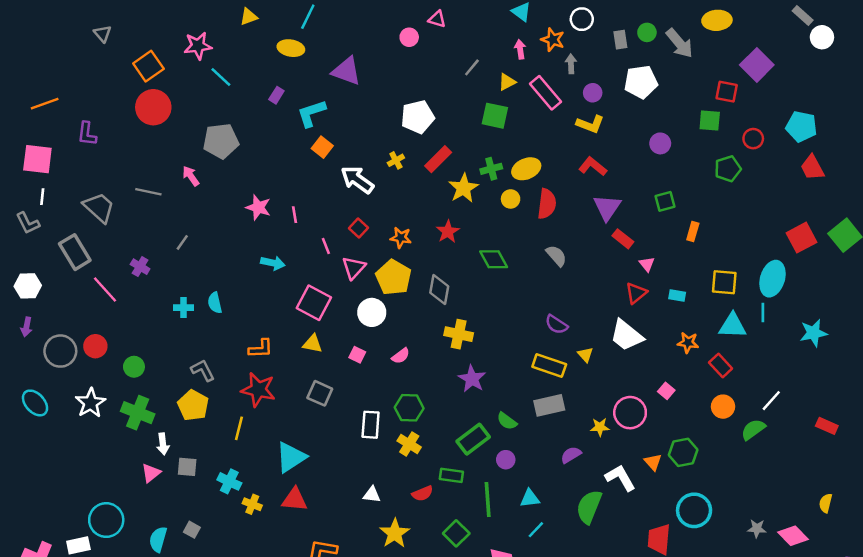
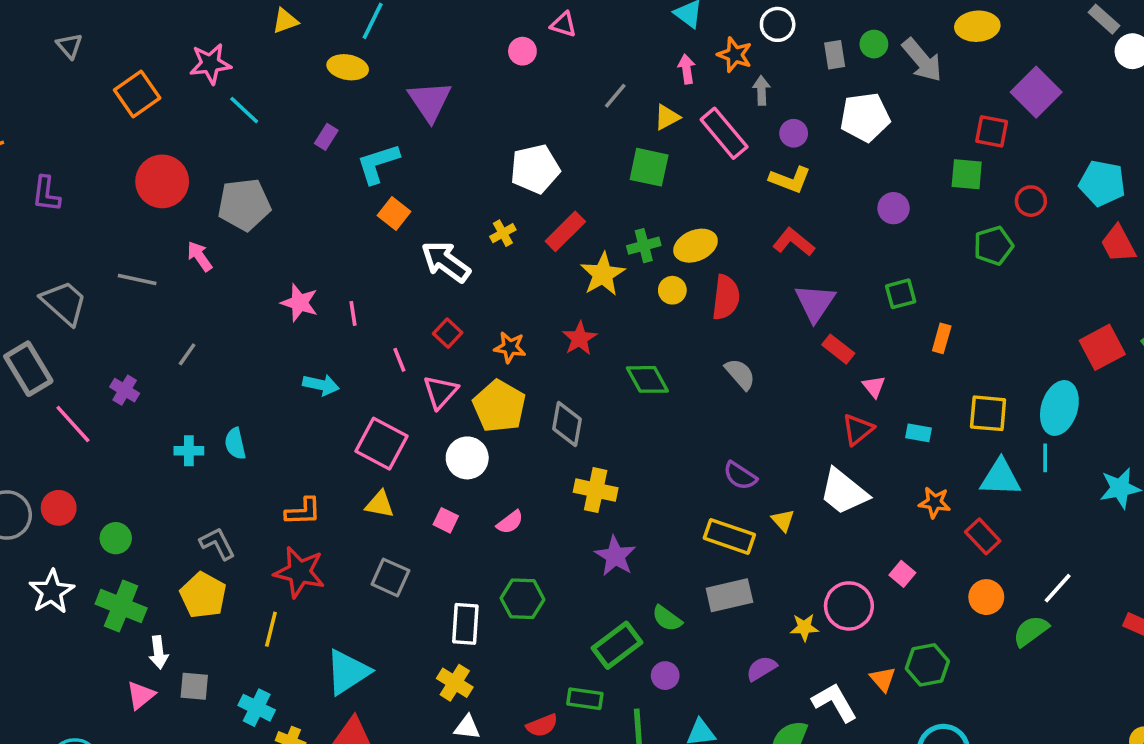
purple triangle: (346, 71) -> (430, 101), turned 36
red circle: (153, 107) -> (162, 181), moved
yellow cross: (409, 444) -> (455, 683), moved

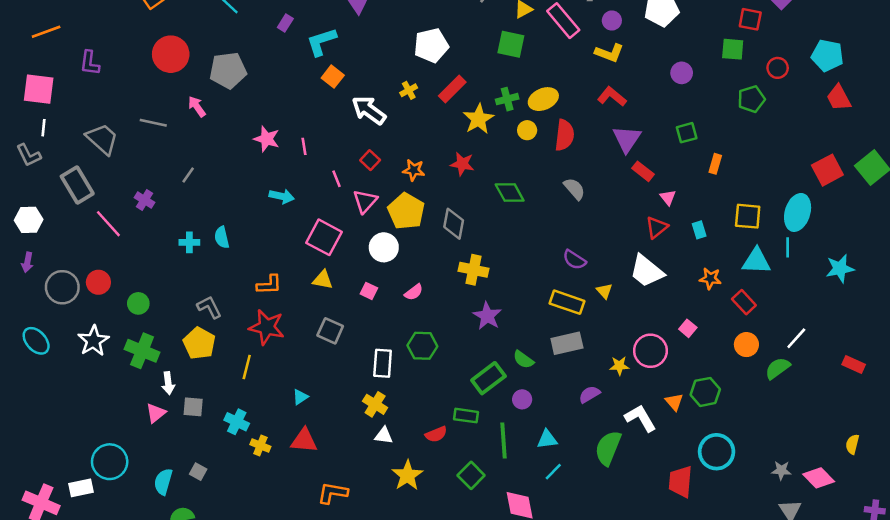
red star: (580, 338) -> (462, 164), turned -30
cyan rectangle: (918, 433) -> (699, 230), turned 63
cyan triangle: (348, 672) -> (300, 397), size x0.5

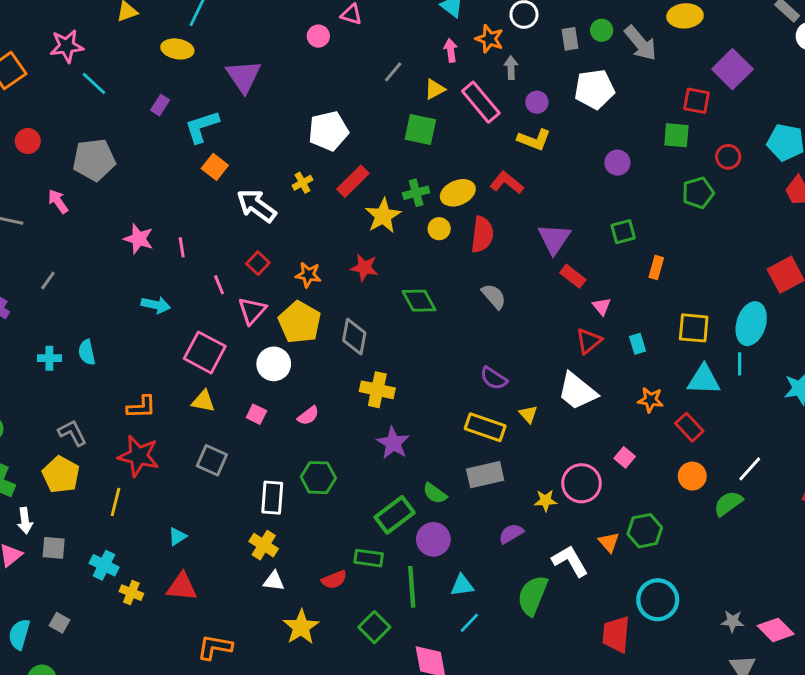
red circle: (171, 54) -> (28, 141), size x0.6
red L-shape: (612, 97) -> (507, 183), moved
purple circle: (522, 399) -> (433, 539), size x1.5

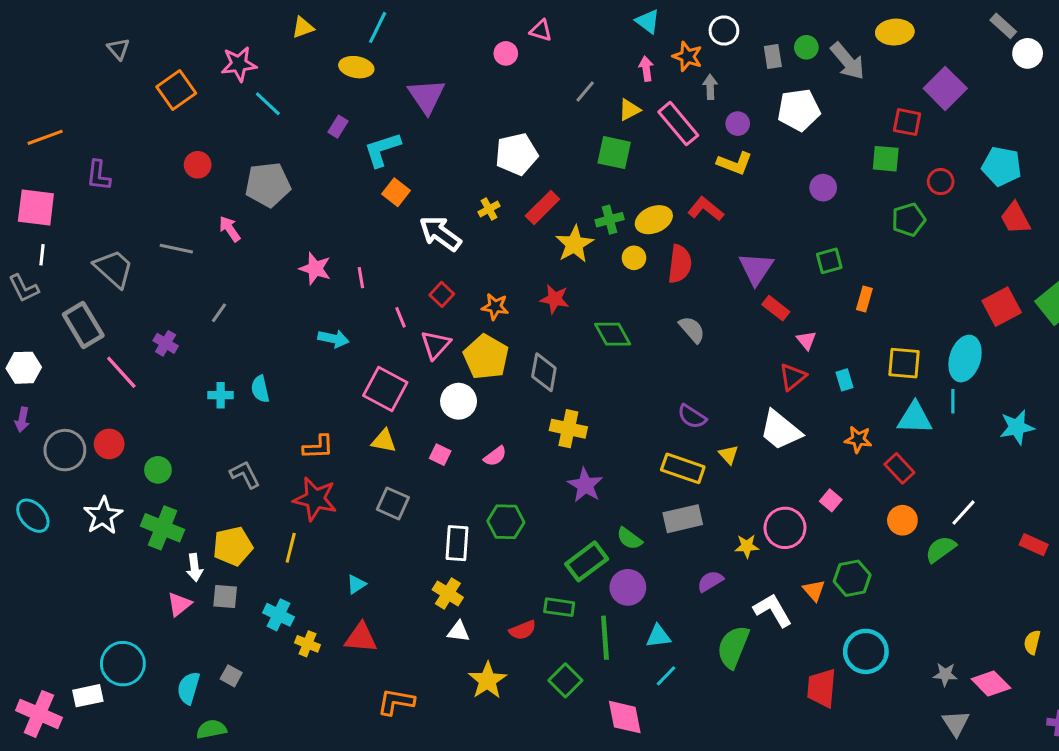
yellow pentagon: (61, 475) -> (233, 546), moved, turned 30

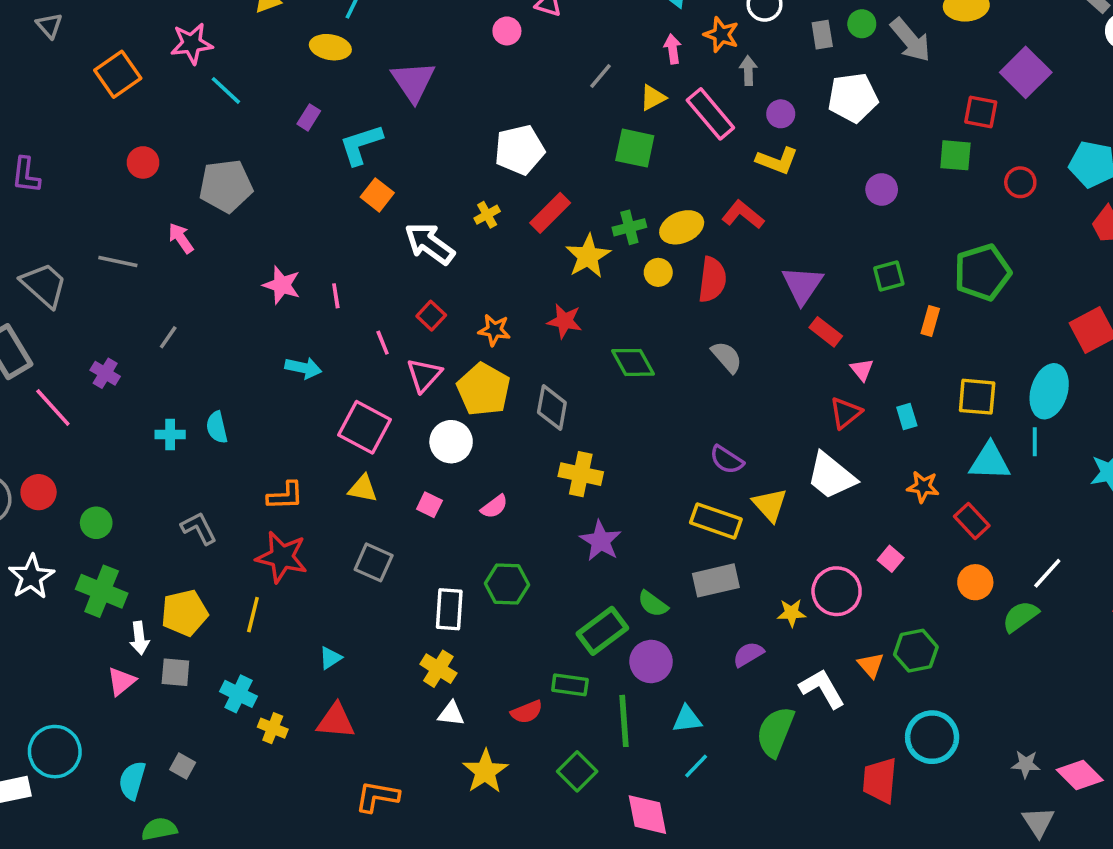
green pentagon: (909, 220) -> (983, 272), moved, size x1.4
yellow triangle: (729, 455) -> (770, 505), size x1.5

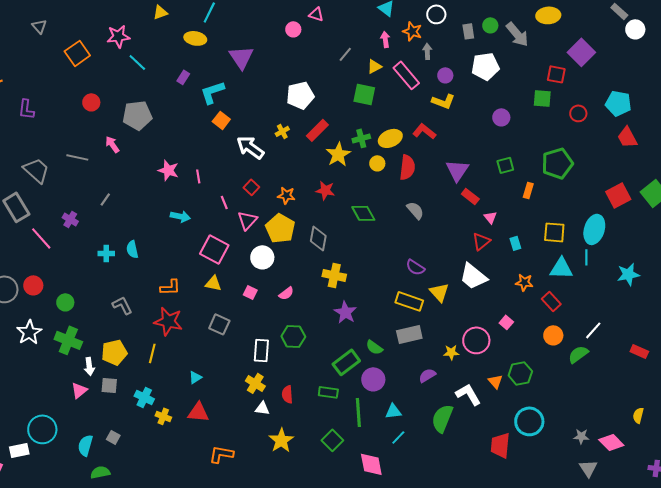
red semicircle: (527, 712) -> (287, 394), moved, turned 108

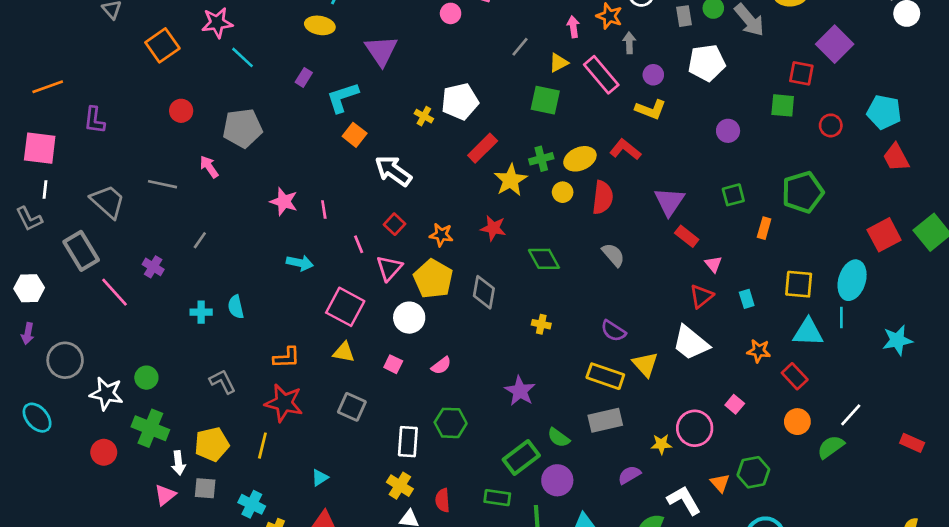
yellow cross: (282, 131) -> (424, 116), moved, turned -32
yellow cross: (334, 275) -> (541, 324), moved, size x0.6
red circle: (33, 285) -> (104, 452), moved
white star: (29, 332) -> (106, 394), moved, turned -30

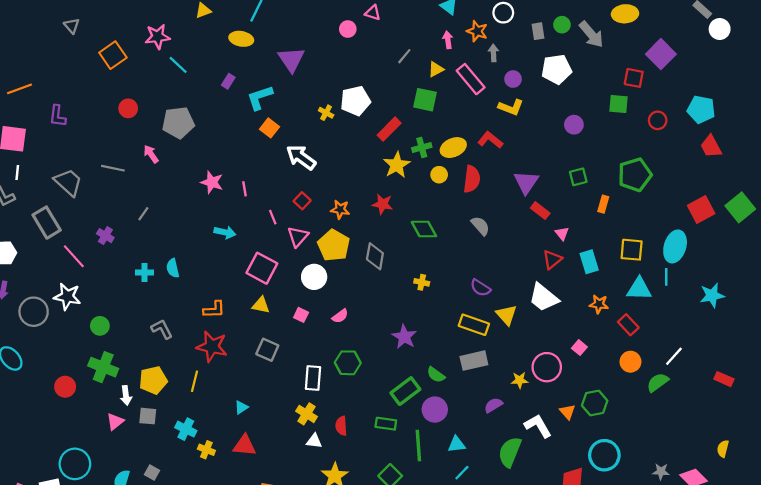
red rectangle: (483, 148) -> (389, 129), moved
cyan rectangle: (747, 299) -> (589, 262), size x1.5
white star: (106, 394) -> (67, 296), moved

